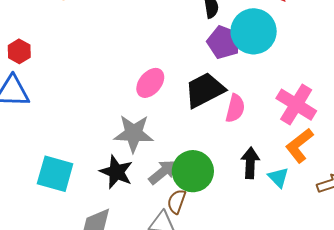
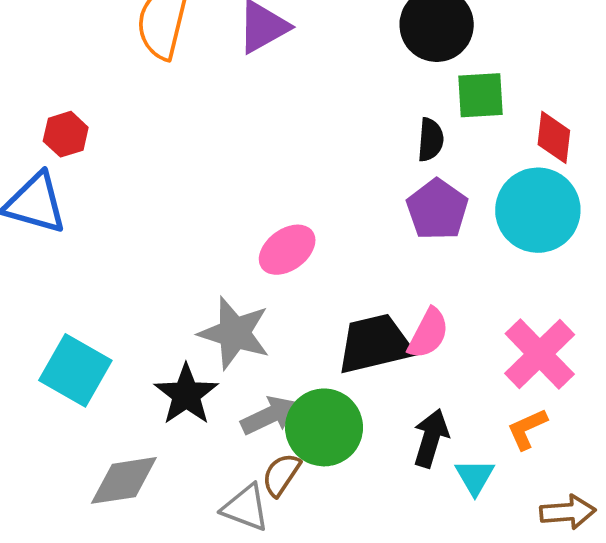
cyan circle: (254, 31) -> (538, 210), moved
black trapezoid: (205, 90) -> (375, 344), moved
orange L-shape: (299, 145) -> (527, 429), size x0.7

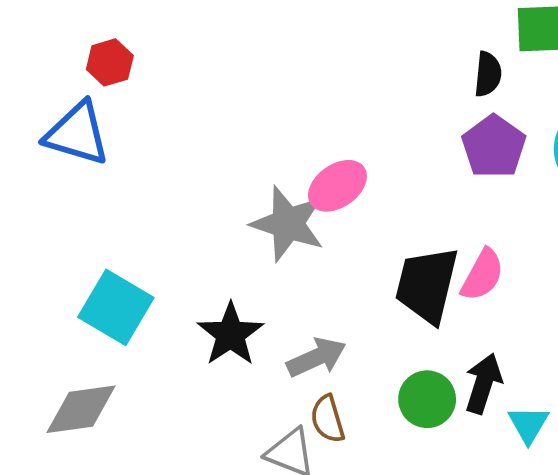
gray star: (234, 333) -> (288, 224), moved
black trapezoid: (375, 344) -> (427, 285), turned -64
green circle: (324, 427) -> (427, 399), moved, size x0.7
brown semicircle: (281, 475) -> (328, 419), turned -51
gray diamond: (124, 480) -> (81, 409), moved

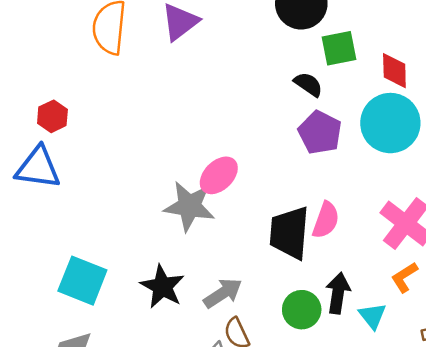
black semicircle: (488, 74) -> (308, 84), turned -52

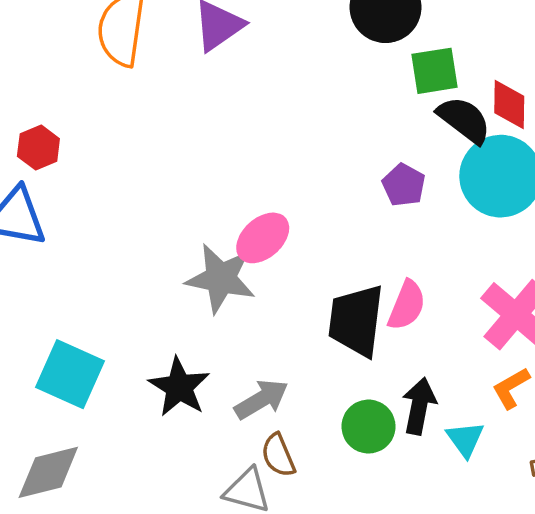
black semicircle: (308, 84) -> (464, 120), moved, size x1.4
purple pentagon: (320, 132) -> (404, 185), size x0.7

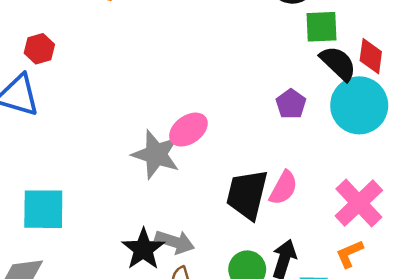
cyan square: (70, 374) -> (43, 209), turned -30
black star: (179, 387) -> (143, 249), moved
gray arrow: (261, 399) -> (175, 242), turned 42

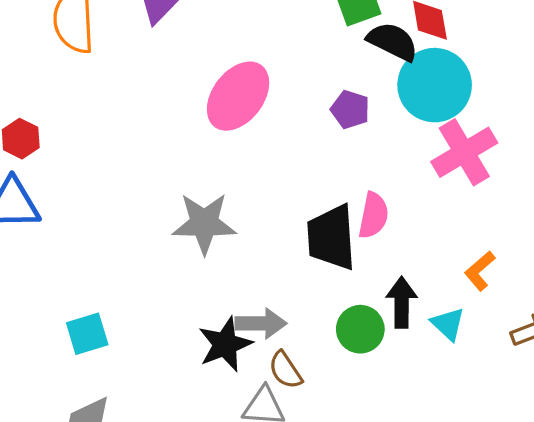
pink ellipse: (188, 130) -> (238, 96), moved, size x1.4
pink cross: (359, 203) -> (464, 152), moved, turned 30
cyan square: (43, 209) -> (87, 334), size x0.7
black star: (143, 249) -> (225, 344), turned 30

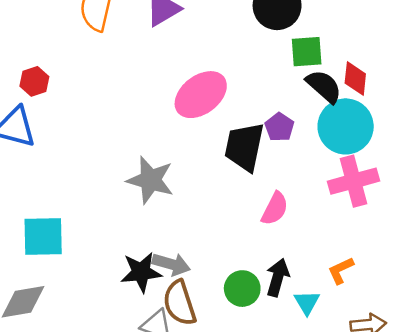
black trapezoid: (331, 237) -> (244, 147), moved
cyan square: (87, 334) -> (43, 236), size x1.4
brown semicircle: (285, 370) -> (180, 303), size x1.5

